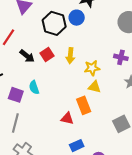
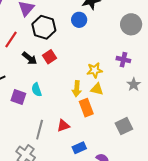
black hexagon: (54, 23) -> (44, 27), moved
yellow arrow: (70, 56) -> (77, 89), moved
red triangle: (67, 119) -> (63, 126), moved, turned -32
gray line: (15, 123) -> (40, 130), moved

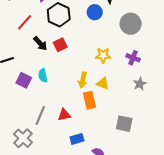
gray circle: (131, 24) -> (131, 24), moved
yellow star: (95, 70) -> (103, 55), moved
gray square: (124, 126) -> (124, 124), turned 30

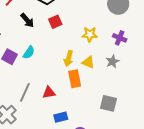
red square: (60, 45) -> (55, 22), moved
cyan semicircle: (43, 75) -> (29, 53), turned -136
gray star: (140, 84) -> (112, 61), moved

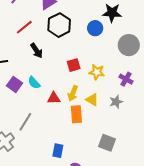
red square: (55, 22) -> (74, 65), moved
cyan semicircle: (29, 53) -> (34, 83), turned 96
red triangle: (49, 93) -> (54, 98), moved
blue rectangle: (61, 117) -> (58, 151), turned -72

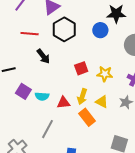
red line: (24, 27) -> (30, 34), turned 48
cyan semicircle: (34, 83) -> (42, 96), moved, turned -40
orange rectangle: (76, 114) -> (87, 117), turned -30
gray line: (25, 122) -> (48, 129), moved

